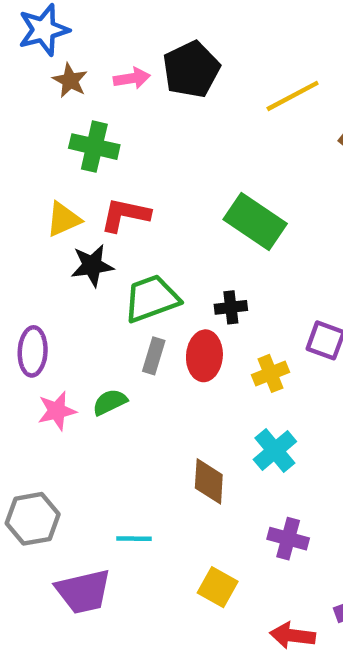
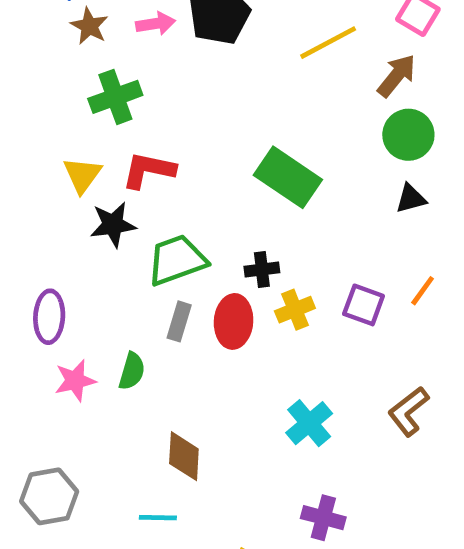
green cross: (94, 147) -> (115, 97), turned -33
yellow triangle: (63, 219) -> (82, 175), turned -30
yellow cross: (271, 373) -> (295, 310), moved
green semicircle: (110, 402) -> (132, 371), turned 132
brown diamond: (209, 481) -> (184, 456), moved

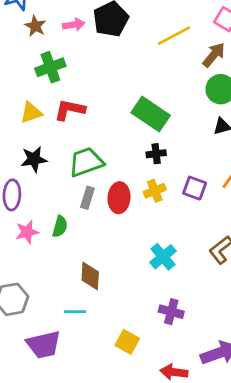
yellow triangle: (82, 175) -> (31, 113), turned 35
black star: (113, 225) -> (34, 159), moved
black cross: (262, 269) -> (156, 154), moved

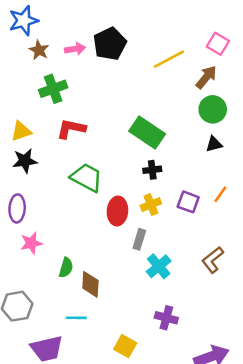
yellow triangle: (31, 113) -> (21, 131), moved
black star: (34, 159) -> (25, 161), moved
green trapezoid: (86, 162) -> (87, 178), turned 48
gray rectangle: (87, 198) -> (139, 239), moved
green semicircle: (60, 227) -> (66, 268), moved

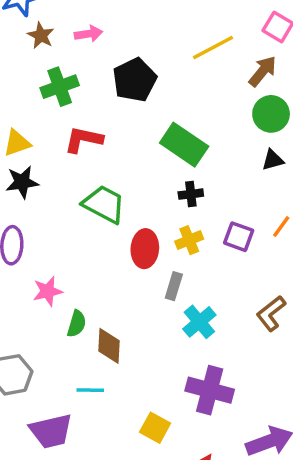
black pentagon: (110, 44) -> (135, 80), moved
pink star: (31, 243) -> (48, 291), moved
purple cross: (166, 318) -> (210, 390), size x1.5

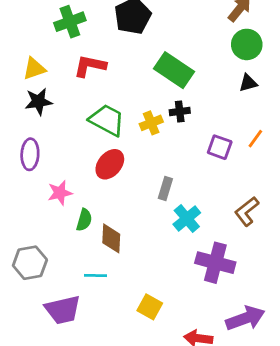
yellow cross: (189, 240) -> (151, 123), moved
red ellipse: (145, 249) -> (110, 164), moved, turned 36
purple cross: (210, 390) -> (215, 263), moved

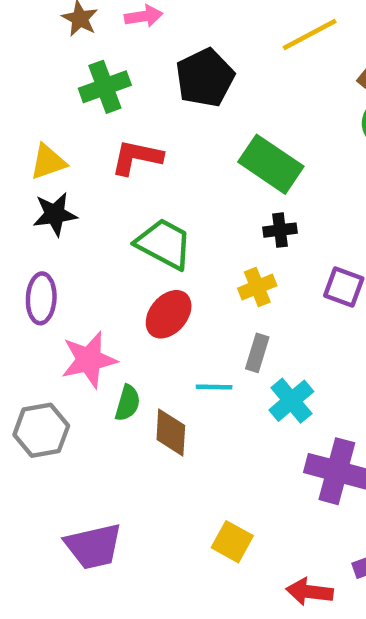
yellow cross: (151, 123) -> (257, 287), moved
pink star: (60, 193) -> (89, 360), size x1.4
gray hexagon: (30, 263) -> (41, 430), moved
cyan line: (96, 276) -> (214, 387), moved

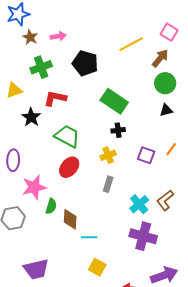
black pentagon: (205, 78) -> (85, 63), turned -30
yellow triangle: (48, 162) -> (14, 90), moved
black star: (55, 214) -> (31, 117), moved, turned -30
cyan line: (214, 387) -> (89, 237), moved
cyan cross: (291, 401) -> (139, 204), moved

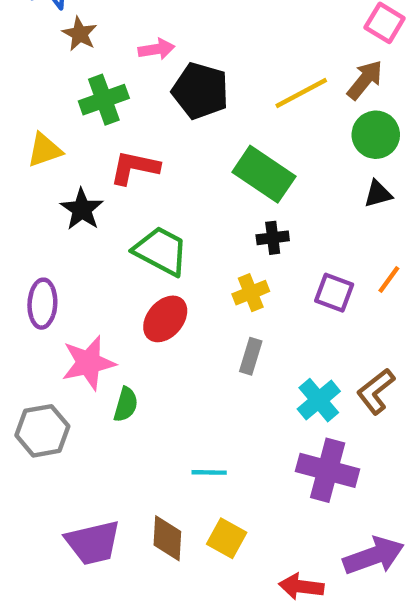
pink arrow: (58, 36) -> (156, 49), moved
yellow line: (131, 44) -> (301, 93), moved
brown diamond: (70, 219) -> (167, 538), moved

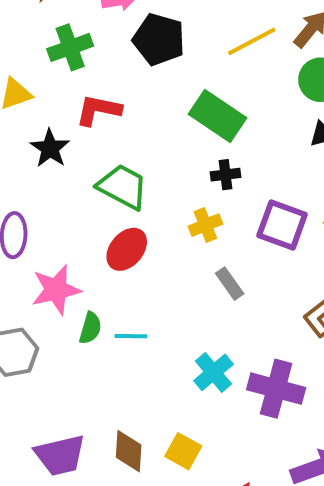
purple square: (334, 293) -> (282, 225), size x1.4
gray rectangle: (251, 356) -> (230, 284), moved, turned -52
cyan cross: (319, 400) -> (213, 372), moved
cyan line: (209, 472) -> (131, 336), moved

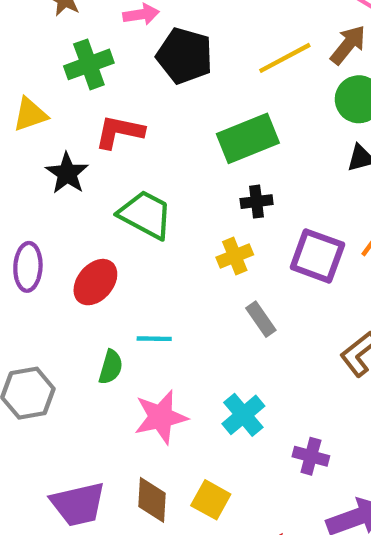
green rectangle: (218, 116) -> (248, 138), turned -56
red ellipse: (127, 249) -> (95, 282), moved
pink star: (56, 290) -> (161, 417), moved
cyan line: (131, 336) -> (154, 339), moved
purple cross: (276, 389) -> (311, 456), moved, size x0.6

